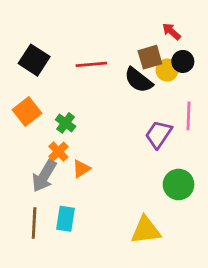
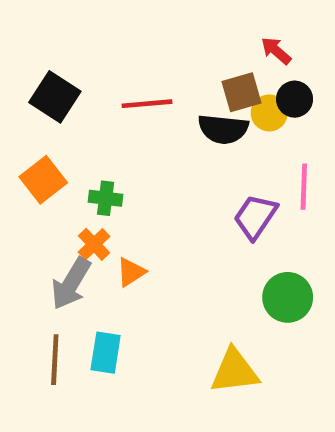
black semicircle: (138, 80) -> (223, 129), turned -32
green cross: (66, 123) -> (106, 198), turned -30

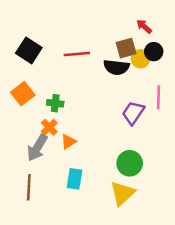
green circle: (288, 297) -> (130, 163), moved
cyan rectangle: (106, 353) -> (74, 179), moved
yellow triangle: (235, 371) -> (122, 193), turned -36

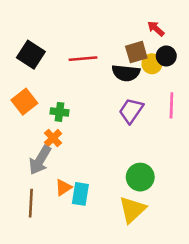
purple trapezoid: (133, 113) -> (131, 111), moved
orange triangle: (68, 142) -> (63, 187), moved

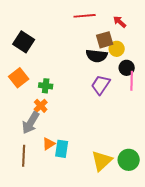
black circle: (166, 56) -> (127, 68), moved
red line: (83, 59) -> (85, 16), moved
green circle: (140, 177) -> (129, 160), moved

